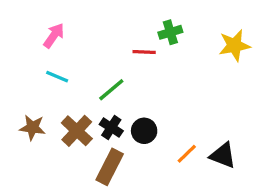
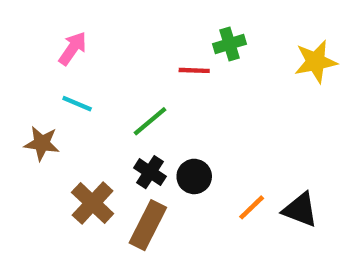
brown star: (32, 128) -> (42, 143), moved
brown cross: (77, 131) -> (93, 203), moved

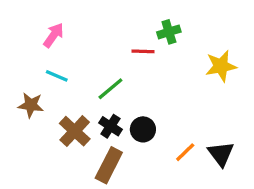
yellow star: (316, 62) -> (221, 66), moved
brown cross: (93, 203) -> (75, 131), moved
black triangle: (300, 210) -> (221, 154), turned 32

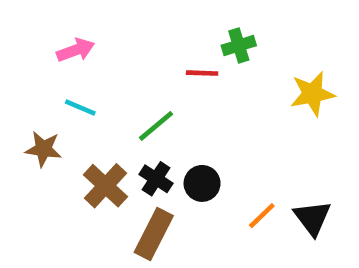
pink arrow: (54, 35) -> (76, 50), turned 35

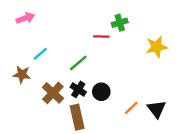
pink arrow: (76, 50) -> (25, 18), moved
cyan line: (80, 108) -> (40, 54), turned -63
brown rectangle: (154, 234) -> (77, 117), turned -40

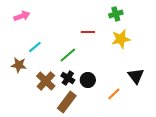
green cross: (120, 23) -> (116, 14), moved
yellow star: (157, 47) -> (121, 39), moved
black triangle: (157, 109) -> (136, 76), moved
brown rectangle: (77, 117) -> (67, 102), turned 50

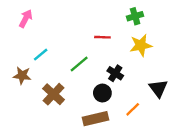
pink arrow: (22, 16) -> (26, 19), turned -42
black cross: (68, 78) -> (115, 73), moved
brown rectangle: (67, 102) -> (95, 119), moved, turned 40

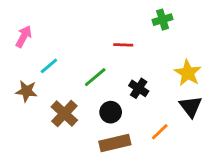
pink arrow: (26, 19) -> (24, 36), moved
yellow star: (141, 45) -> (188, 73), moved, turned -30
black circle: (102, 93) -> (111, 112), moved

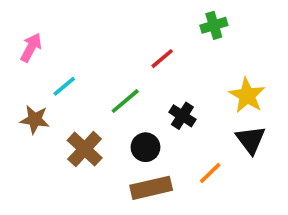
red line: (123, 45) -> (162, 59), turned -42

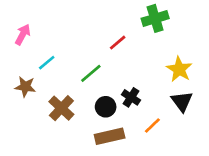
green cross: (214, 25) -> (155, 18), size x1.4
black cross: (182, 116) -> (131, 97), moved

